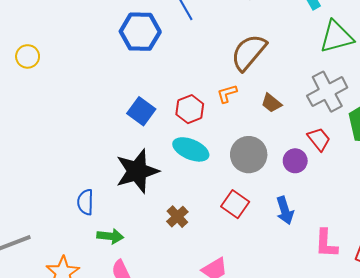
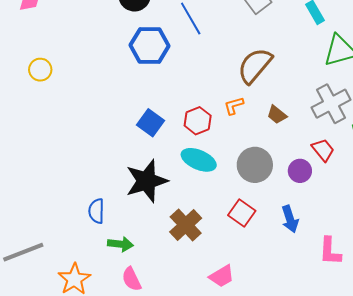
brown cross: (177, 217) -> (186, 225), size x1.5

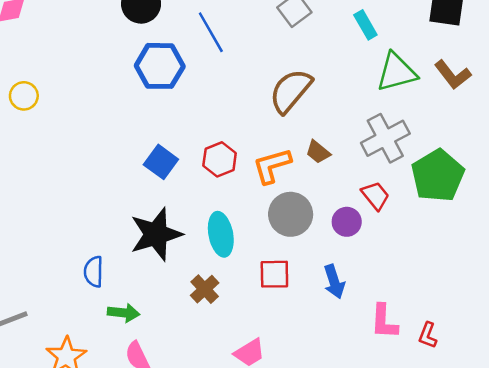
orange L-shape: (234, 106) -> (272, 166), moved, size x1.6
cyan ellipse: (199, 160) -> (221, 234), moved, turned 56
red square: (242, 213) -> (274, 274), turned -36
brown cross: (186, 225) -> (205, 289), size x0.7

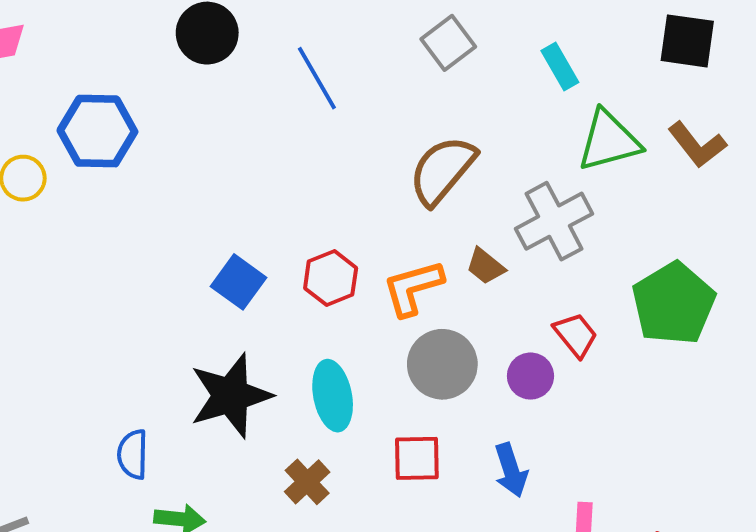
blue hexagon: (160, 66) -> (97, 131), moved
gray cross: (385, 138) -> (554, 221), moved

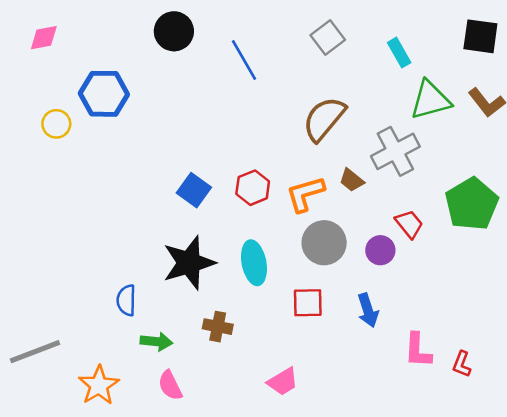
brown cross: (307, 482) -> (218, 327), moved, turned -36

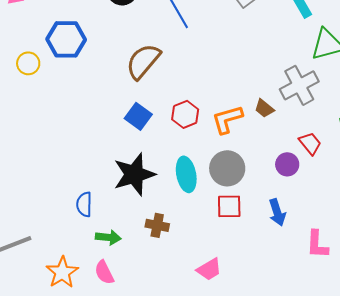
brown semicircle: (324, 119) -> (143, 61), moved
gray circle: (324, 243) -> (227, 168), moved
pink semicircle: (170, 385) -> (104, 272), moved

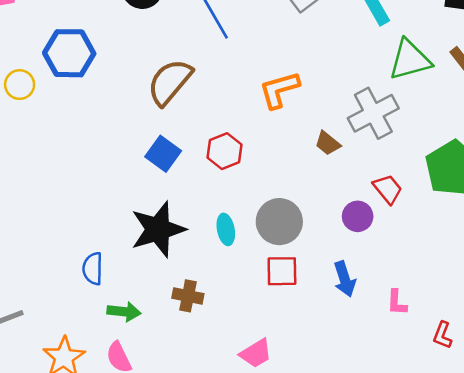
orange L-shape: (227, 119) -> (279, 90), moved
cyan ellipse: (186, 174) -> (226, 229), size x0.7
pink L-shape: (317, 244) -> (397, 302), moved, size x0.7

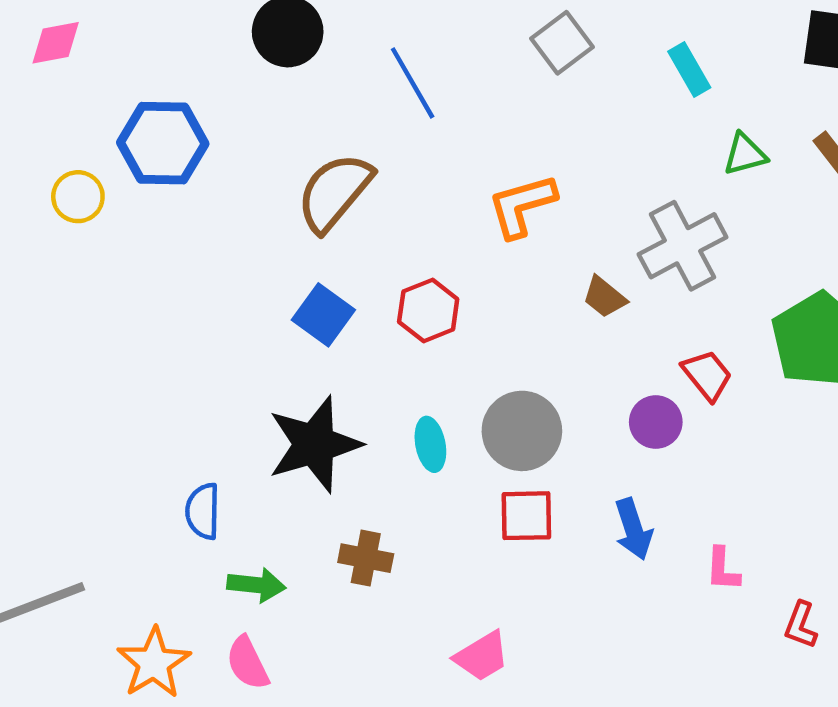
green triangle: (410, 60) -> (745, 154), size x0.6

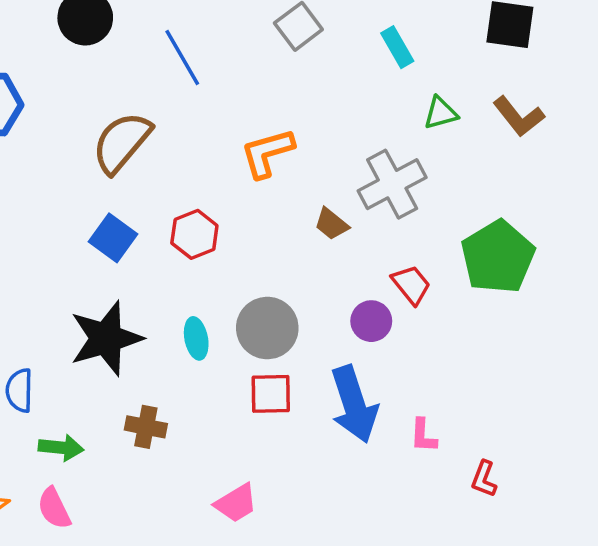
blue arrow: (633, 529) -> (354, 404), size x1.6

